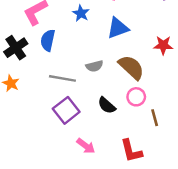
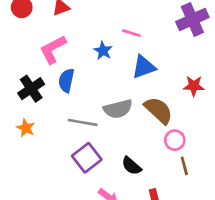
gray semicircle: (94, 66) -> (118, 109), size x1.5
pink circle: (136, 97) -> (175, 140), moved
black semicircle: (107, 105) -> (131, 166), moved

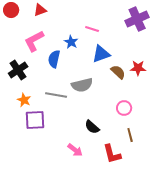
blue semicircle: (66, 80) -> (54, 59), moved
brown semicircle: (159, 110) -> (118, 72), moved, size x0.7
orange star: (26, 128) -> (24, 100), moved
purple square: (87, 158) -> (35, 120), moved, turned 35
brown line: (184, 166) -> (130, 135), moved

